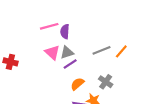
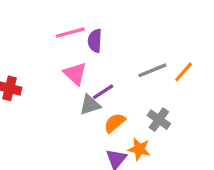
gray triangle: (67, 52) -> (90, 105), moved

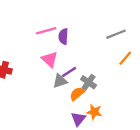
gray line: (152, 70) -> (116, 34), moved
gray cross: (159, 120) -> (89, 82), moved

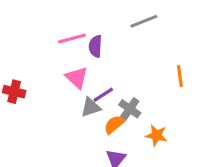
gray line: (116, 34) -> (144, 21), moved
orange line: (125, 58) -> (180, 76), turned -49
orange star: (94, 112) -> (156, 135), moved

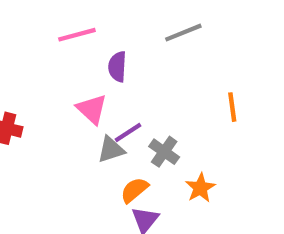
pink line: (72, 38) -> (77, 35), moved
orange semicircle: (114, 124) -> (134, 190), moved
orange star: (156, 135) -> (200, 188), turned 30

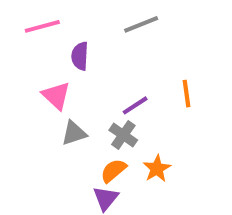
purple line: (128, 133) -> (135, 105), moved
orange semicircle: (134, 190) -> (113, 171), moved

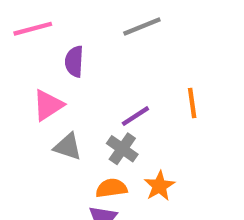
pink triangle: (56, 96) -> (48, 105), turned 44
gray triangle: (74, 133) -> (68, 147), turned 36
orange semicircle: (113, 171) -> (111, 188), turned 32

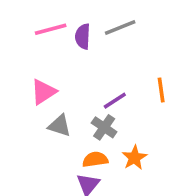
pink line: (33, 29) -> (51, 29), moved
purple semicircle: (74, 61) -> (83, 36), moved

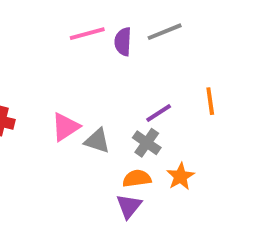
pink triangle: (43, 92) -> (65, 127), moved

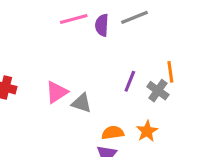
purple line: (159, 113) -> (130, 81), turned -35
gray cross: (147, 143) -> (158, 91), moved

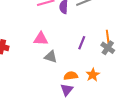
gray cross: (158, 91) -> (108, 48), moved
pink triangle: (57, 92) -> (41, 39), moved, turned 35

